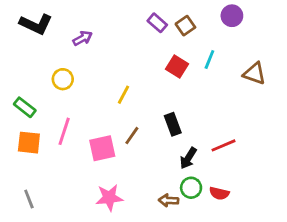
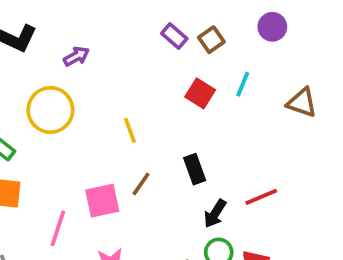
yellow circle: (63, 79) -> (50, 110), size x1.6
yellow line: (123, 95) -> (130, 130), turned -48
pink line: (64, 131) -> (58, 228), moved

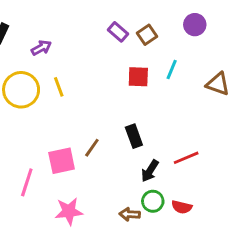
red square: (200, 93) -> (138, 77), turned -30
yellow line: (130, 130) -> (59, 87), moved

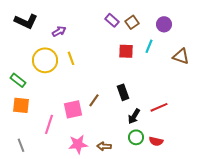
purple circle: (195, 25) -> (164, 24), moved
brown arrow: (130, 214) -> (104, 146), moved

